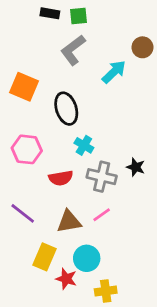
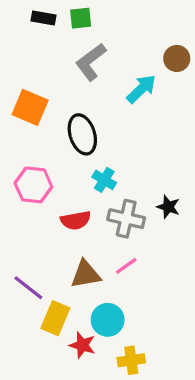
black rectangle: (50, 13) -> (44, 18), moved
green square: (78, 16) -> (81, 18), moved
purple line: (23, 213) -> (28, 288), moved

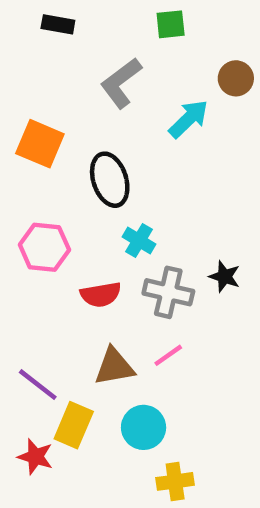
green square: (81, 18) -> (171, 24), moved
red star: (82, 345) -> (35, 457), moved

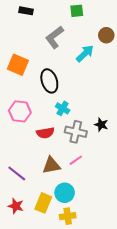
yellow rectangle: (74, 425) -> (43, 203), moved
yellow cross: (175, 481) -> (68, 216), moved

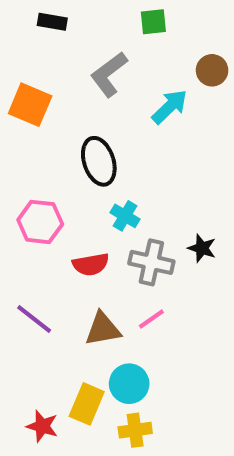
orange square: (18, 65) -> (30, 105), moved
purple line: (17, 173) -> (34, 319), moved
red star: (16, 206) -> (42, 426), moved

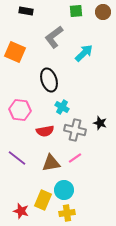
brown circle: (212, 70) -> (103, 12), moved

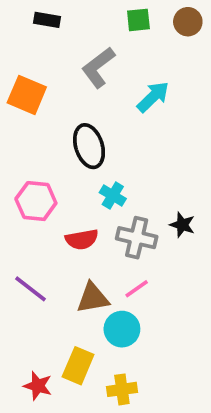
cyan circle: (64, 190) -> (122, 329), moved

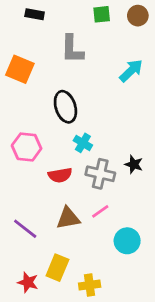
gray L-shape: (98, 67) -> (72, 49), turned -52
cyan arrow: (153, 97) -> (131, 71), moved
purple line: (30, 289) -> (25, 229), moved
cyan circle: (122, 329) -> (127, 241), moved

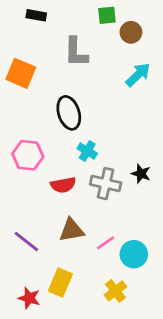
brown circle: (138, 16) -> (131, 32), moved
pink line: (100, 211) -> (106, 243), moved
yellow cross: (90, 285) -> (115, 291), moved, turned -30

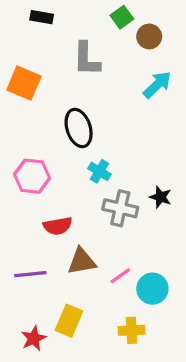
green square: (107, 15) -> (122, 17), turned -30
red semicircle: (63, 185) -> (58, 226), moved
purple line: (26, 241) -> (30, 274), turned -44
yellow cross: (115, 291) -> (132, 330), turned 35
red star: (29, 298) -> (34, 338), turned 30

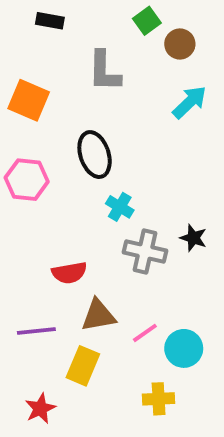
pink hexagon: (32, 176) -> (27, 180), moved
yellow rectangle: (69, 321) -> (83, 366), moved

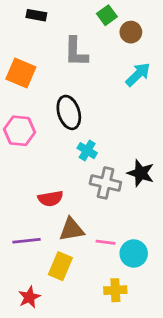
black star: (193, 238) -> (141, 173), size x1.4
pink line: (145, 333) -> (105, 242), turned 42

